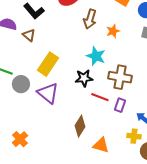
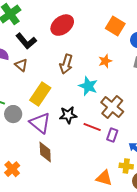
brown arrow: (90, 19) -> (66, 64), moved
brown cross: (120, 77) -> (112, 107), turned 30
black star: (84, 78) -> (68, 115), moved
brown diamond: (80, 126) -> (45, 152), moved, turned -35
orange triangle: (101, 145) -> (104, 178), moved

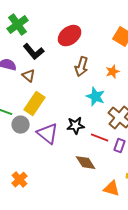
brown arrow: (66, 64) -> (82, 67), moved
yellow rectangle: (40, 94) -> (35, 104), moved
brown diamond: (45, 152) -> (86, 163), moved, turned -30

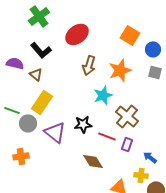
green cross: (18, 25) -> (39, 16), moved
orange star: (113, 72) -> (120, 70), size x1.6
cyan star: (96, 97) -> (103, 95), turned 30
orange cross: (20, 180) -> (21, 156), moved, turned 35

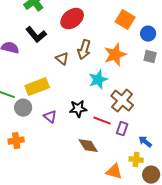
brown triangle: (36, 74) -> (62, 59), moved
yellow rectangle: (42, 102) -> (37, 87), turned 35
purple triangle: (55, 132) -> (50, 117), size x0.6

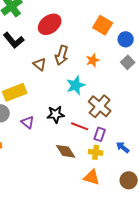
orange star: (115, 55) -> (93, 60), size x0.6
gray square: (150, 57) -> (128, 62), turned 32
yellow cross: (136, 160) -> (96, 152), moved

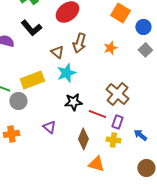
cyan star: (76, 85) -> (66, 73), moved
purple triangle: (28, 122) -> (49, 127), moved
brown diamond: (66, 151) -> (83, 139), turned 55
orange triangle: (92, 177) -> (96, 164), moved

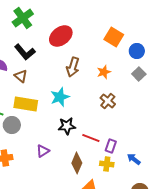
brown triangle: (57, 52) -> (21, 76), moved
yellow rectangle: (32, 80) -> (26, 104), turned 30
brown cross: (117, 94) -> (108, 101), moved, size x0.7
purple triangle: (49, 127) -> (43, 151), turned 48

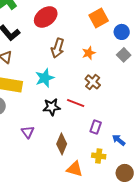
orange square: (114, 37) -> (99, 18), turned 30
red line: (91, 138) -> (76, 103), moved
purple triangle: (43, 151) -> (28, 132), turned -32
yellow cross: (107, 164) -> (99, 156), moved

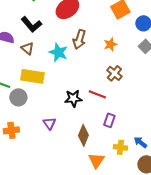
cyan star: (45, 78) -> (58, 52), moved, turned -30
purple rectangle: (96, 127) -> (109, 120), moved
blue arrow: (119, 140) -> (140, 142), moved
orange triangle: (75, 169) -> (96, 160), turned 48

